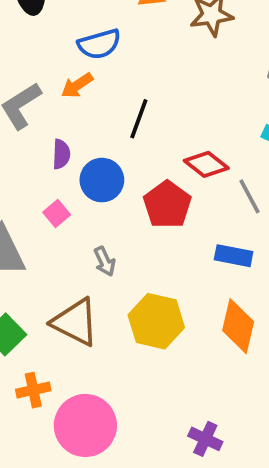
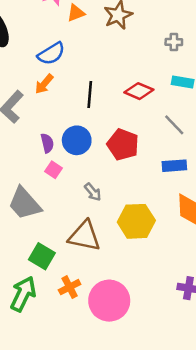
purple semicircle: (61, 154) -> (47, 143), moved
red diamond: (206, 164) -> (139, 91), moved

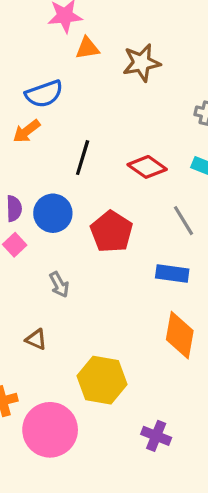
yellow hexagon: (136, 221) -> (102, 380), moved
brown triangle: (85, 236) -> (36, 339), size x0.5

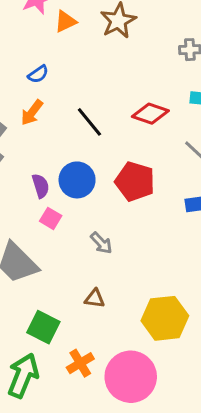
blue semicircle: (44, 94) -> (38, 74), size x0.6
black line: (83, 158) -> (89, 122), turned -40

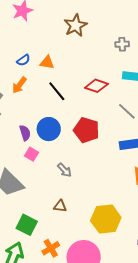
orange triangle: (65, 21) -> (47, 62), moved, turned 35

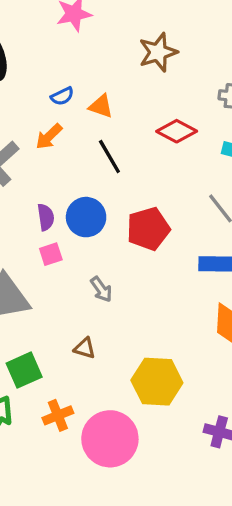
red diamond: (96, 86) -> (177, 131), moved
red pentagon: (86, 130) -> (148, 229), turned 30
pink square: (32, 154) -> (51, 254), turned 32
green square: (27, 225) -> (24, 370), turned 30

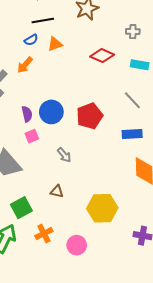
orange triangle: (101, 106) -> (55, 44), turned -35
black line: (109, 157) -> (43, 20), moved, turned -65
pink circle: (110, 439) -> (77, 245), size x0.6

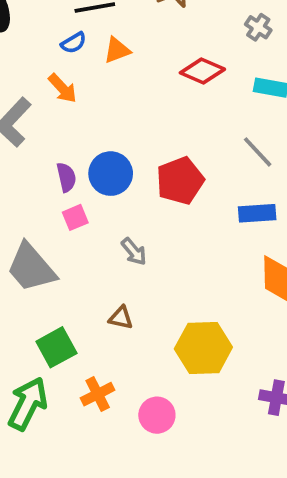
gray cross: (133, 32) -> (258, 27), turned 32
orange arrow: (25, 65) -> (63, 88), turned -84

